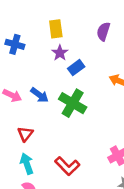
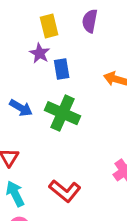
yellow rectangle: (56, 29) -> (49, 26), moved
blue rectangle: (76, 68) -> (62, 69), turned -56

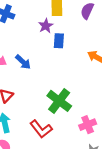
green cross: (63, 113) -> (59, 101), moved

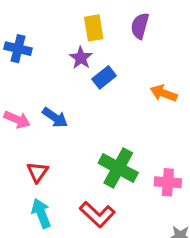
blue rectangle: (59, 41) -> (104, 77), turned 56
pink cross: (88, 125) -> (168, 182), moved, turned 35

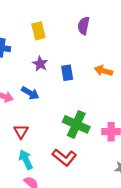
yellow rectangle: (94, 28) -> (38, 31), moved
purple star: (81, 58) -> (40, 64), moved
blue rectangle: (104, 77) -> (67, 73), moved, turned -56

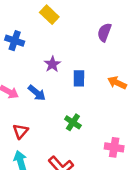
yellow rectangle: (38, 31) -> (49, 15), moved, turned -42
green cross: (76, 124) -> (73, 122), moved, size x0.6

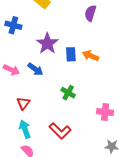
purple star: (52, 64) -> (47, 43), size x1.5
orange arrow: (117, 83) -> (91, 56), moved

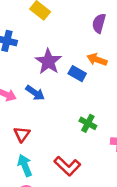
blue rectangle: (71, 54) -> (77, 74), turned -56
orange arrow: (91, 56) -> (97, 60), moved
green cross: (68, 93) -> (88, 123), moved

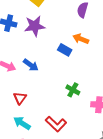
purple star: (48, 61) -> (35, 26), moved, turned 30
cyan arrow: (25, 165) -> (22, 123), turned -36

